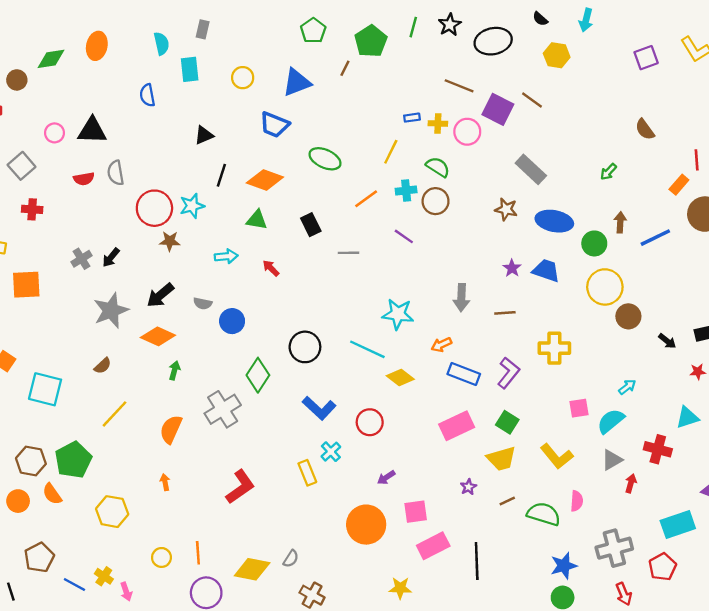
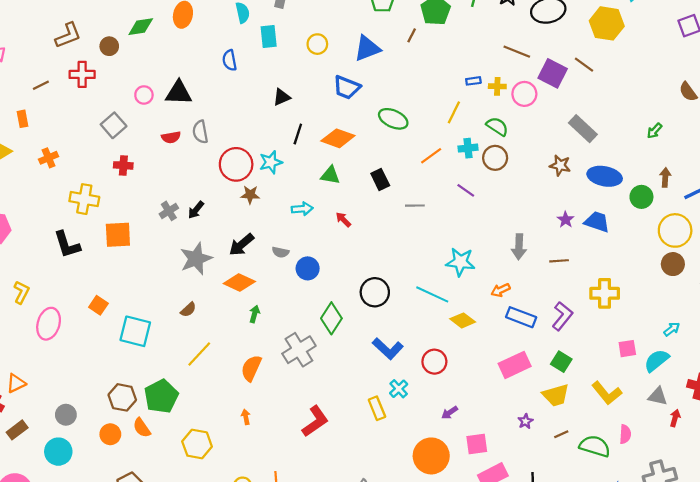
yellow hexagon: (557, 55) -> (607, 23), size x1.4
yellow circle: (605, 287) -> (675, 230), moved
gray triangle: (612, 460) -> (658, 396), turned 42

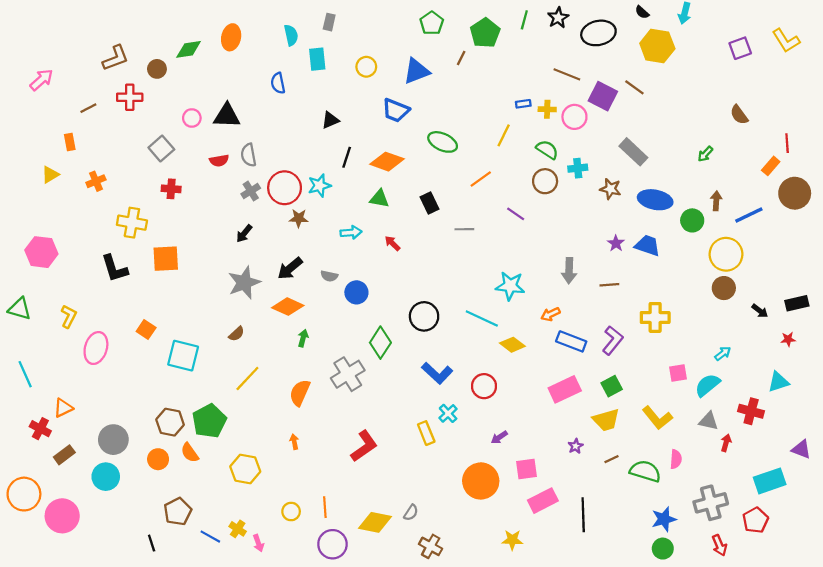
cyan cross: (468, 148) -> (578, 168), moved
gray cross: (169, 211) -> (251, 191), moved
green square: (561, 362) -> (612, 386), turned 30
gray circle: (66, 415) -> (113, 440), size x1.4

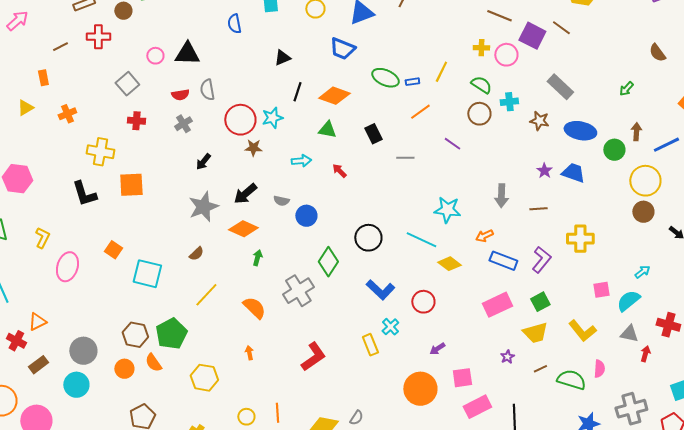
blue rectangle: (523, 104) -> (412, 82), moved
gray cross: (251, 191) -> (183, 124), moved
orange semicircle: (300, 393) -> (254, 308), turned 110

